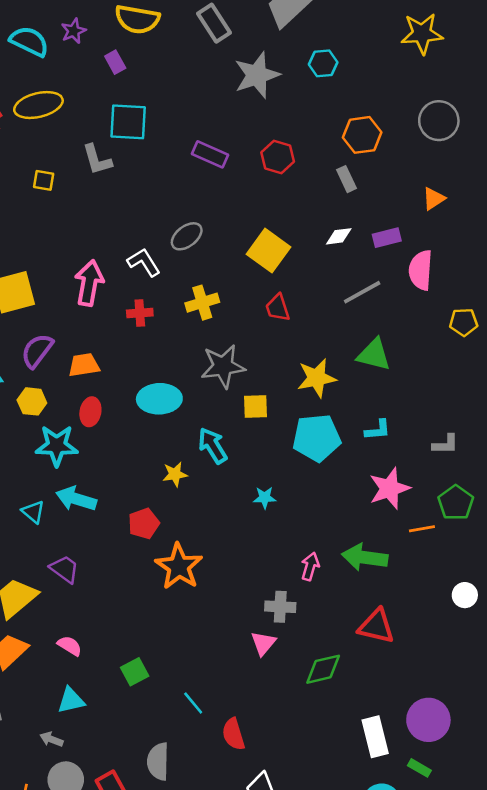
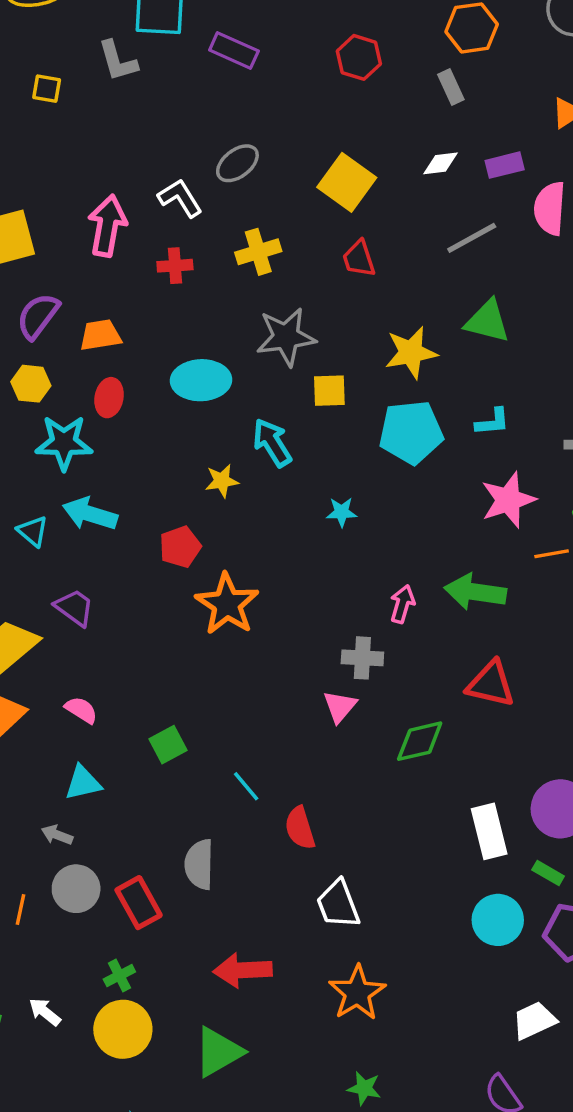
purple rectangle: (210, 154) -> (234, 50), moved

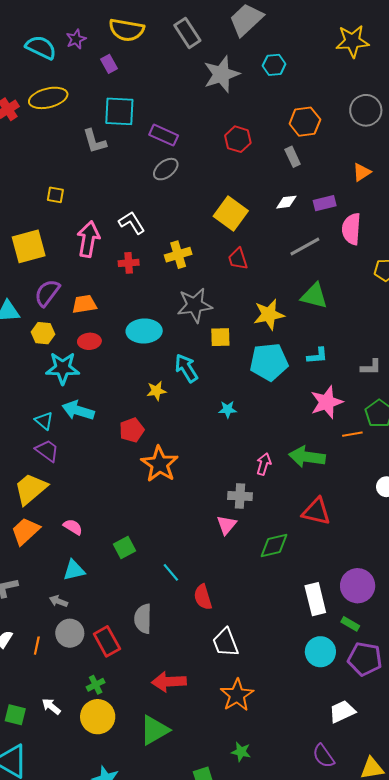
yellow square: (47, 89) -> (55, 195), moved
gray ellipse: (237, 163) -> (166, 169), moved
red ellipse: (109, 398) -> (89, 341), turned 75
purple trapezoid: (74, 608) -> (47, 451), moved

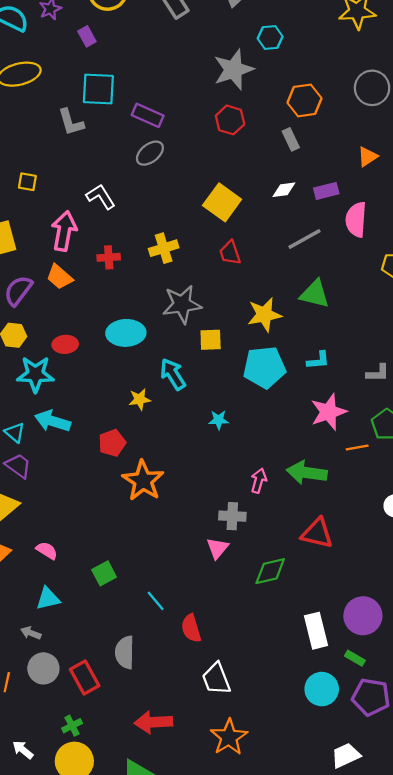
gray star: (221, 74) -> (233, 70), moved
white L-shape: (132, 223) -> (101, 197), moved
orange trapezoid: (84, 304) -> (59, 277), moved, turned -130

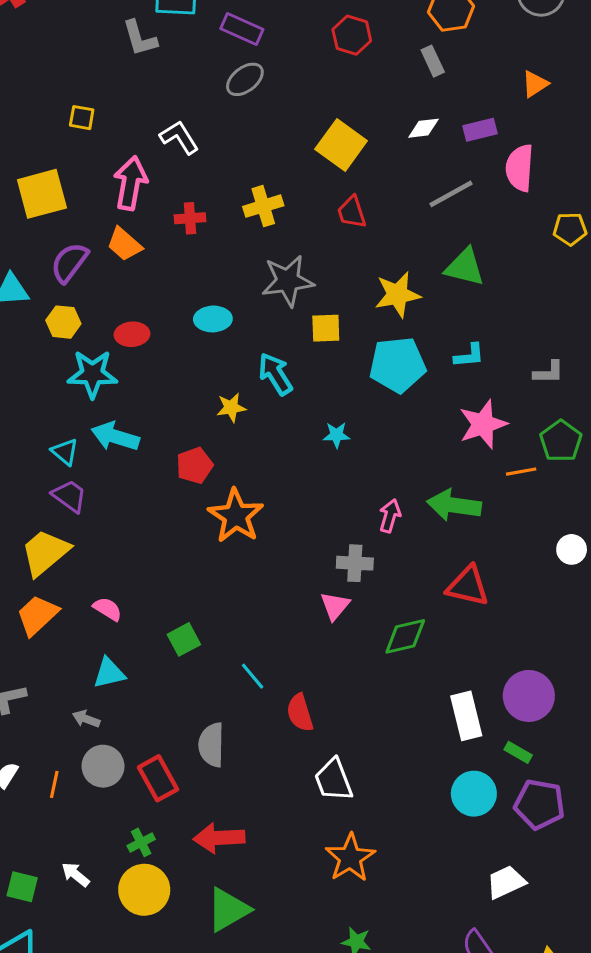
cyan ellipse: (126, 333) -> (213, 319), size x0.7
red arrow: (153, 722) -> (219, 838), moved

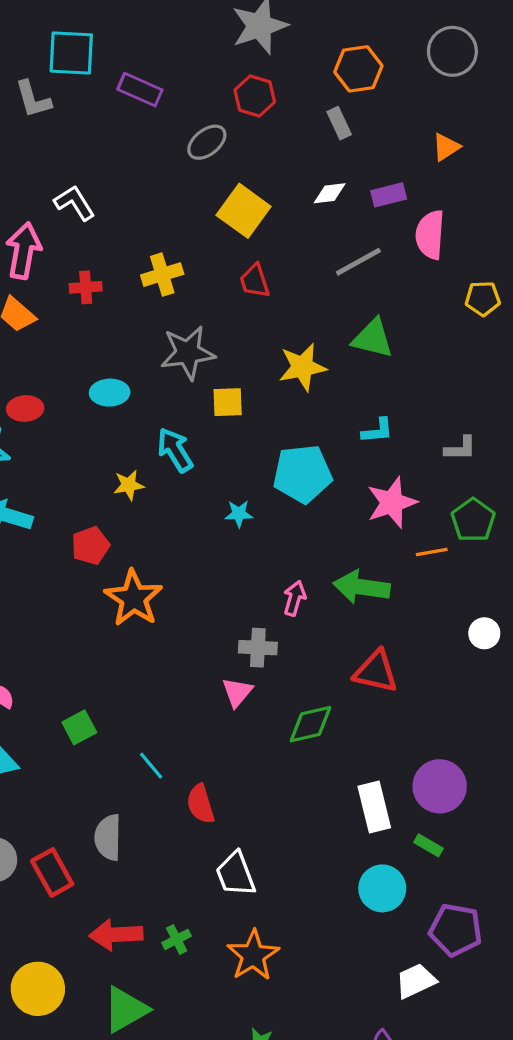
gray ellipse: (245, 79) -> (207, 142), moved
cyan pentagon: (398, 365) -> (303, 474), moved
purple pentagon: (539, 804) -> (456, 930), moved
green cross: (141, 842) -> (177, 939), moved

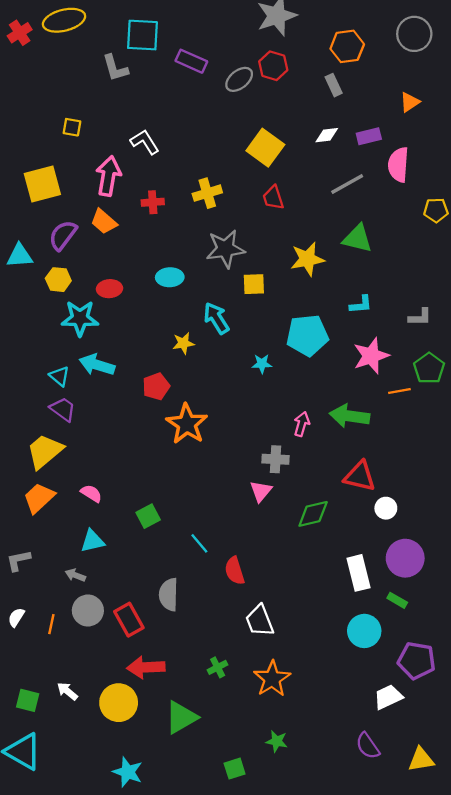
gray ellipse: (207, 142) -> (239, 79), moved
white circle: (484, 633) -> (386, 508), moved
red arrow: (116, 935) -> (146, 667), moved

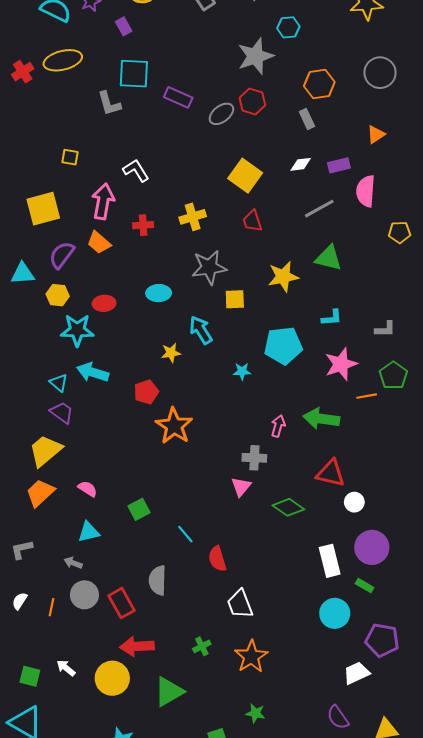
green diamond: (313, 514) -> (288, 507), turned 48

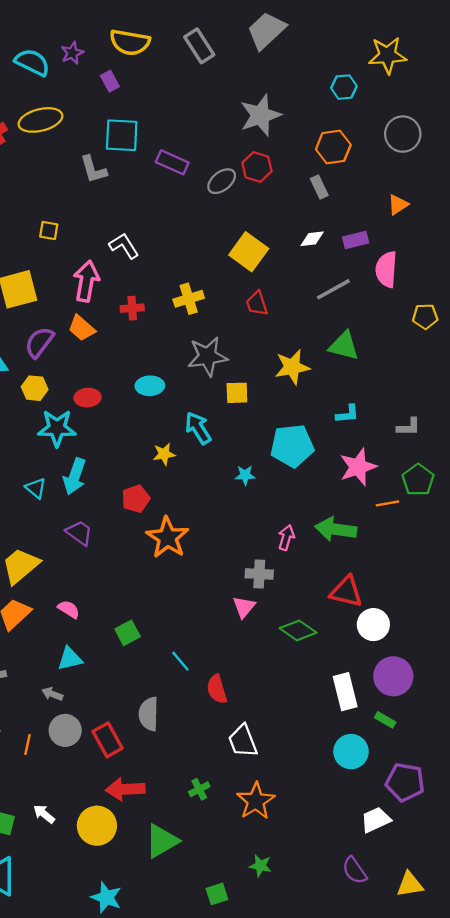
cyan hexagon: (288, 27) -> (344, 87), moved
cyan arrow: (93, 372) -> (75, 476), turned -88
purple trapezoid: (62, 413) -> (79, 533), moved
white circle: (354, 502) -> (373, 625), size x1.4

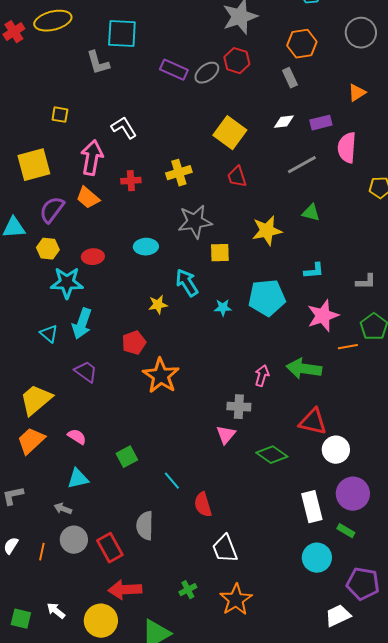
purple rectangle: (172, 162) -> (174, 70), moved
green triangle: (344, 346) -> (311, 213), size x0.7
cyan star: (245, 475) -> (223, 308), moved

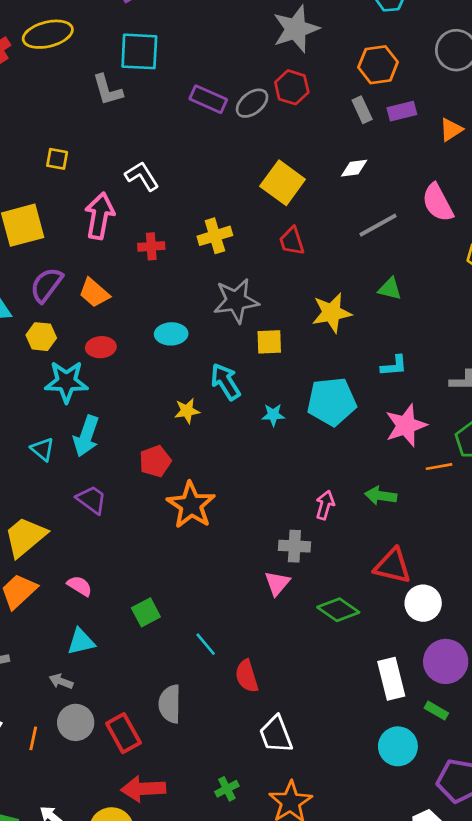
purple rectangle: (321, 123) -> (402, 111), moved
pink semicircle: (347, 148) -> (438, 203), turned -32
orange trapezoid: (88, 198) -> (94, 293), moved
green arrow: (304, 369) -> (381, 496), size x0.7

